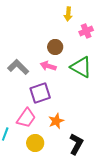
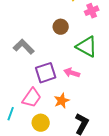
pink arrow: (48, 66) -> (72, 73), moved

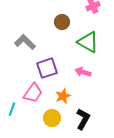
pink arrow: (72, 73) -> (83, 72), moved
yellow circle: (41, 123) -> (52, 118), moved

